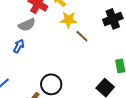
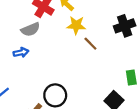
blue arrow: (19, 46) -> (21, 52), turned 48

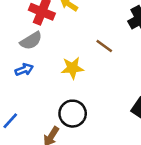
yellow star: (76, 25) -> (72, 68), moved

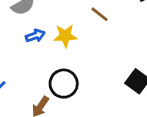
blue arrow: (24, 70) -> (35, 36), moved

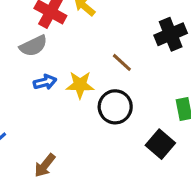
black circle: (64, 84) -> (115, 107), moved

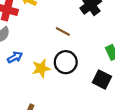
yellow star: (80, 85) -> (41, 68), moved

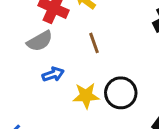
brown line: (63, 31) -> (94, 43), moved, turned 32

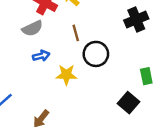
black circle: (121, 93) -> (96, 54), moved

